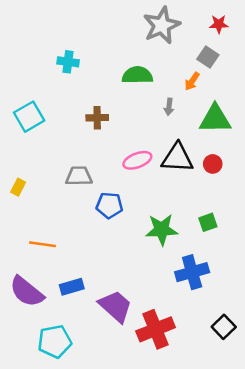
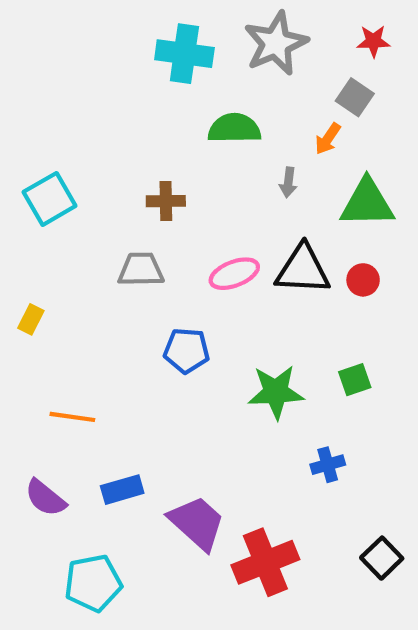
cyan cross: (68, 62) -> (184, 54), moved, size x1.5
gray trapezoid: (79, 176) -> (141, 270), moved
blue cross: (192, 272) -> (328, 465), size x0.6
purple semicircle: (27, 292) -> (45, 498), size x0.7

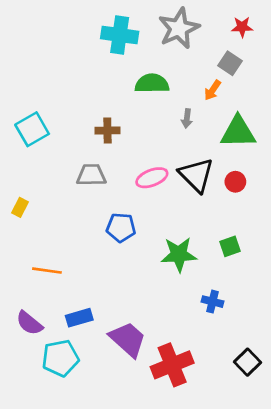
black triangle: (303, 270) -> (196, 175), turned 42
blue cross: (328, 465) -> (212, 302), turned 30
cyan pentagon: (93, 583) -> (60, 358), moved

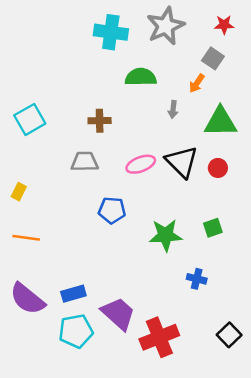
orange line: (47, 271) -> (26, 238), moved
purple semicircle: (29, 323) -> (27, 299), size x1.4
cyan pentagon: (60, 358) -> (76, 331), moved

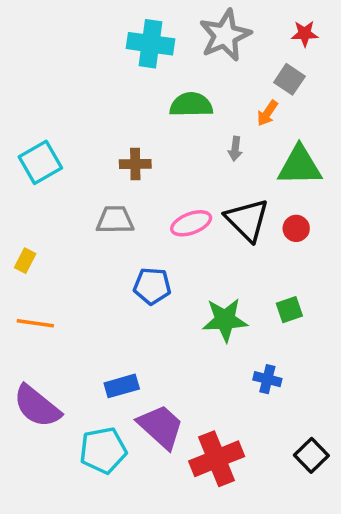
blue rectangle: (73, 294) -> (122, 386), moved

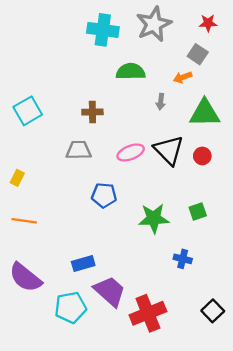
orange arrow: (267, 113) -> (183, 77), turned 36

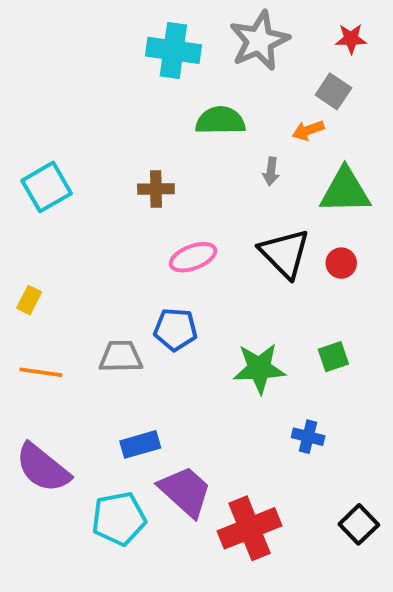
gray trapezoid: (79, 150) -> (121, 357), moved
pink ellipse: (131, 152) -> (193, 257), moved

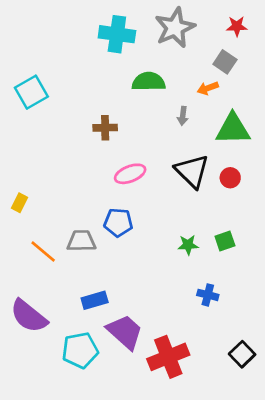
cyan square: (47, 187) -> (31, 92), moved
green star: (259, 368) -> (188, 245), moved, size x0.6
orange line: (41, 372) -> (43, 251), moved, turned 32

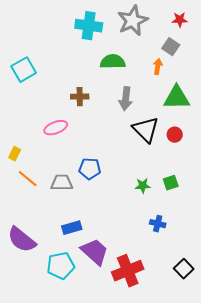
orange arrow: (208, 88) -> (158, 67), turned 119
gray arrow: (183, 116) -> (126, 99), moved, size x1.6
pink ellipse: (130, 174) -> (56, 128), moved
orange line: (43, 251) -> (28, 179), moved

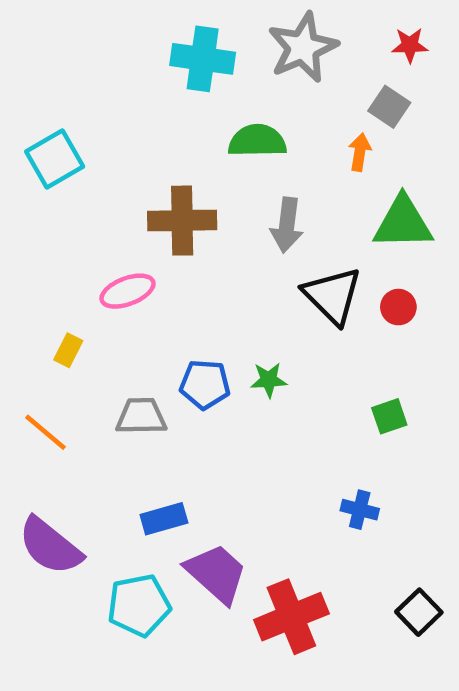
brown cross: (80, 97) -> (182, 221), size x1.6
yellow rectangle: (15, 154) -> (68, 350), moved
orange line: (28, 179) -> (46, 432), moved
green star: (143, 186) -> (269, 380), moved

